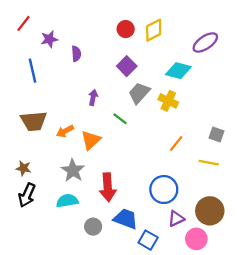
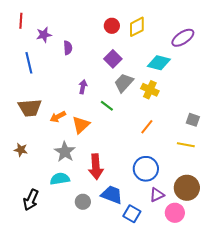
red line: (23, 23) -> (21, 21), turned -35
orange line: (176, 144) -> (147, 127), moved
black arrow: (27, 195) -> (31, 200), moved

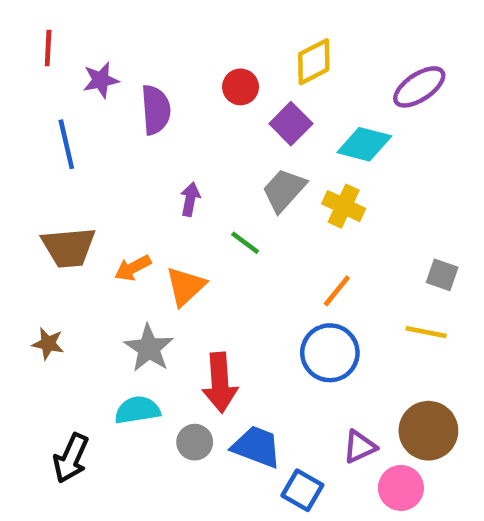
red circle: (112, 26) -> (241, 87), moved
purple semicircle: (68, 48) -> (156, 110), size x1.5
purple square: (113, 59) -> (291, 124), moved
blue circle: (146, 169) -> (330, 353), moved
gray circle: (83, 202) -> (195, 442), moved

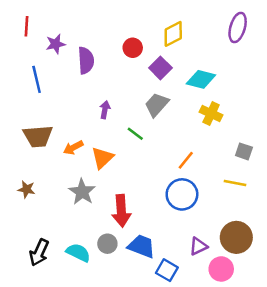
purple ellipse: (419, 87) -> (238, 28), moved, turned -40
yellow cross: (344, 206) -> (211, 113), moved
cyan semicircle: (137, 410) -> (78, 253), moved, turned 35

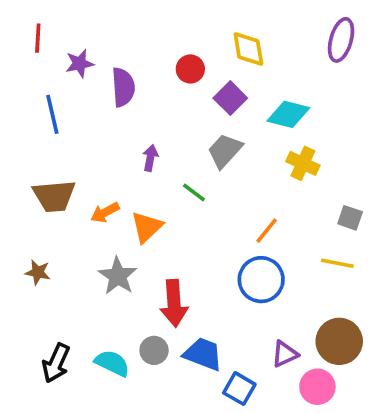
yellow diamond: (173, 34) -> (248, 49), turned -72

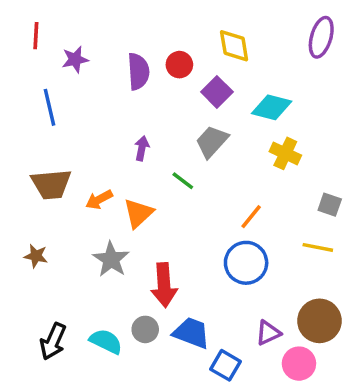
purple semicircle: (123, 87) -> (138, 71), moved

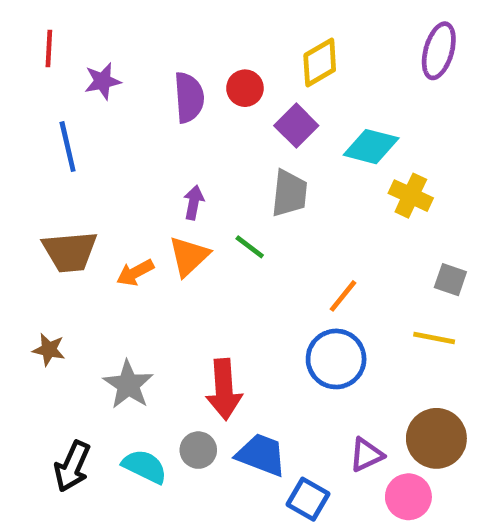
yellow diamond: (234, 46) -> (320, 62), turned 69
gray trapezoid: (212, 141) -> (289, 193), turned 144
yellow cross: (285, 153) -> (411, 196), moved
orange triangle: (138, 213) -> (189, 256), moved
gray star: (111, 259) -> (128, 385), moved

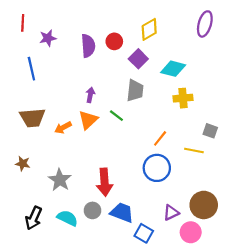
yellow cross: (411, 196) -> (183, 98), moved, turned -30
yellow line: (434, 338) -> (194, 150), moved

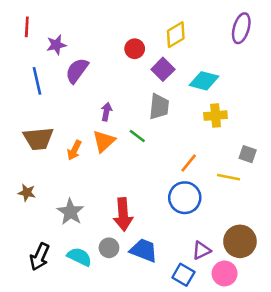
purple semicircle: (88, 46) -> (77, 71), moved, turned -140
orange arrow: (63, 128) -> (74, 150), turned -35
blue square: (144, 233) -> (183, 275), moved

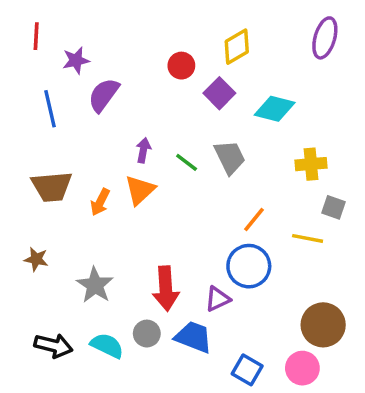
gray trapezoid: (159, 107) -> (230, 157), moved, turned -32
yellow cross: (216, 116) -> (311, 164), moved
green line: (137, 136) -> (187, 162), moved
purple triangle: (201, 250) -> (218, 299), moved
black arrow: (40, 257) -> (53, 346), turned -100

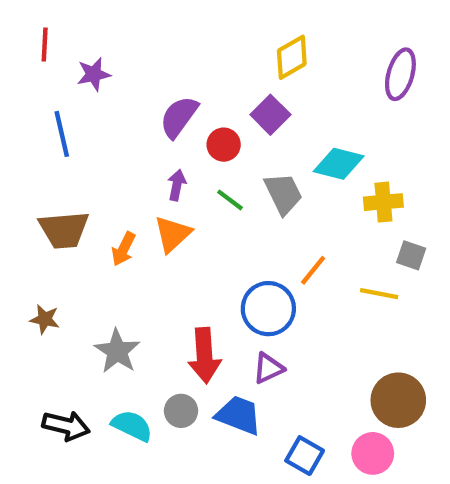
purple ellipse: (325, 38) -> (400, 74), moved
red circle: (181, 66) -> (224, 145), moved
purple semicircle: (104, 95) -> (179, 117), moved
cyan diamond: (275, 109) -> (339, 164), moved
blue circle: (249, 266) -> (268, 309), moved

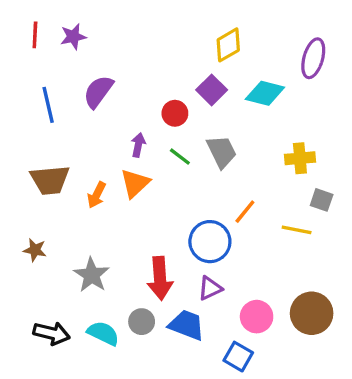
purple star: (94, 74) -> (73, 37), moved
purple semicircle: (179, 117) -> (98, 92), moved
cyan diamond: (339, 164) -> (265, 93), moved
pink circle: (373, 453) -> (257, 317), moved

